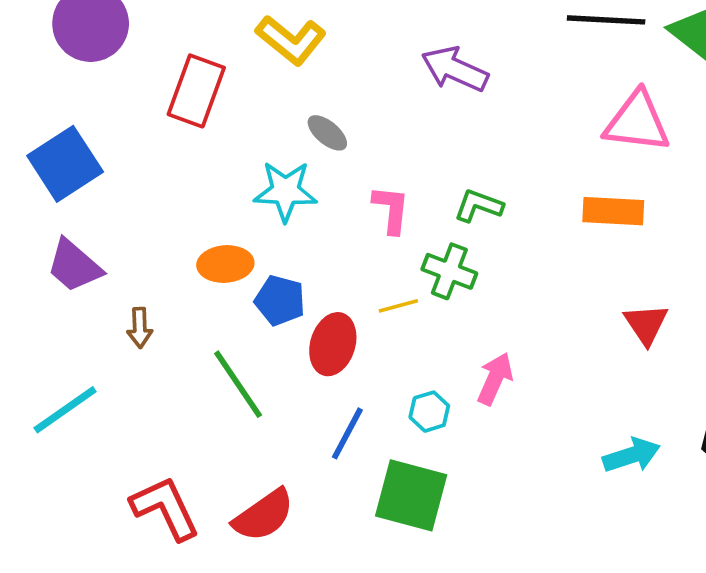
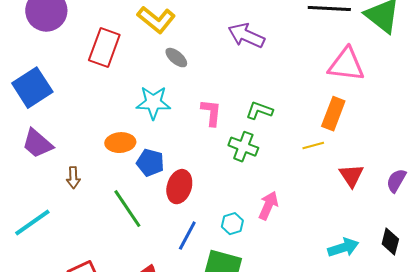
gray ellipse: (327, 133) -> (176, 58), moved
orange rectangle: (613, 211) -> (333, 114), turned -72
yellow line: (398, 306) -> (313, 146), moved

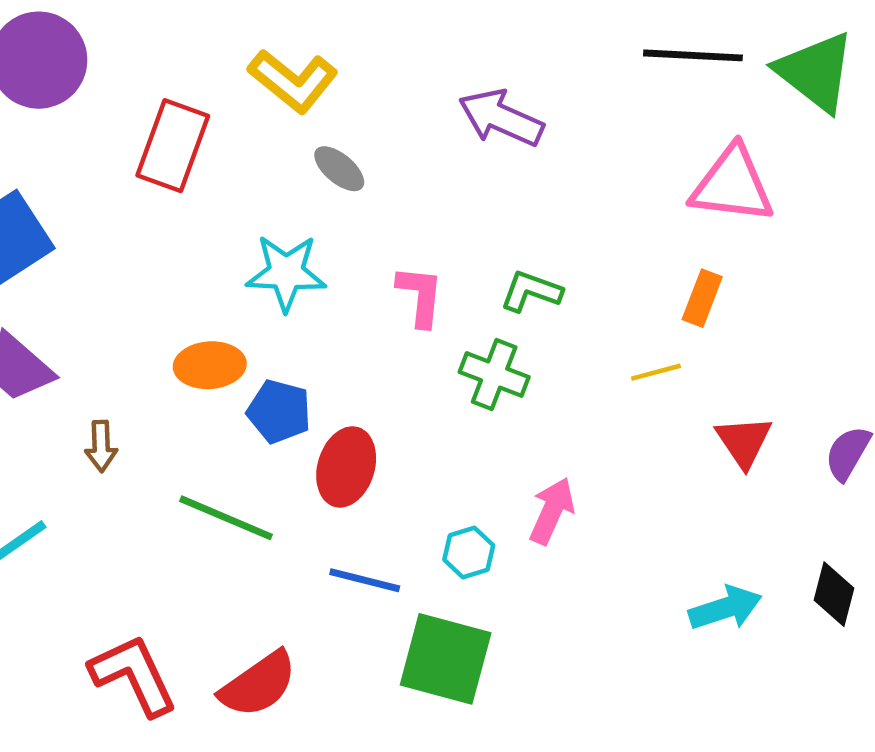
orange rectangle: (333, 114) -> (702, 298), size x0.7
green line: (127, 209) -> (226, 518), turned -33
blue line: (187, 236) -> (365, 580), turned 76

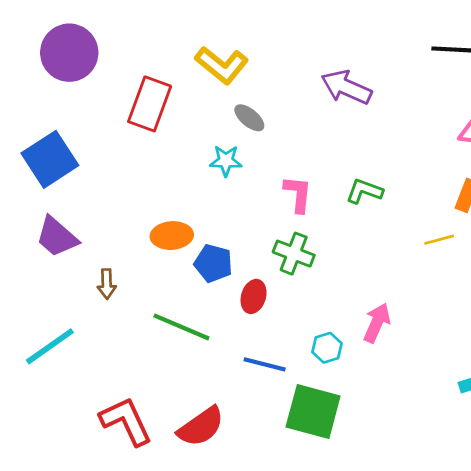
cyan star: (286, 273) -> (226, 161), moved, size x0.7
green cross: (494, 374) -> (294, 254), moved
red ellipse: (346, 467) -> (254, 296), size x0.7

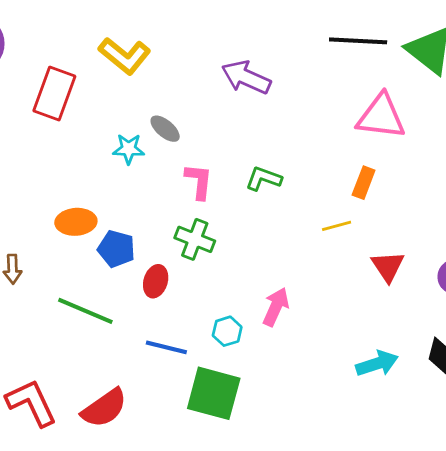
gray ellipse: (249, 118) -> (165, 129), moved

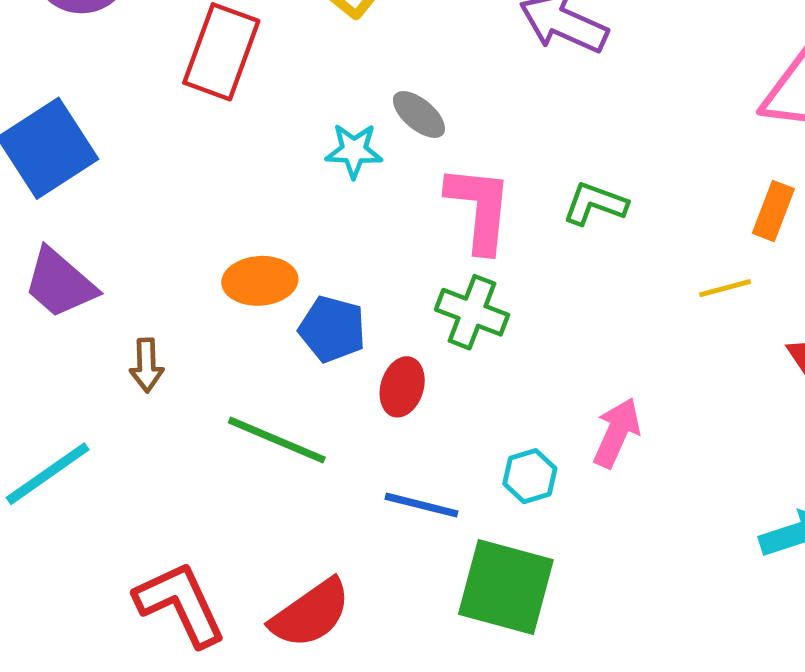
pink L-shape: (199, 181) -> (479, 209), size x1.4

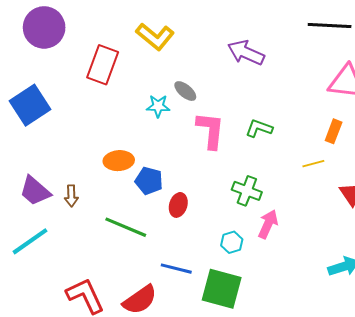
purple trapezoid: (60, 283) -> (35, 191), moved
green cross: (472, 312) -> (247, 191), moved
blue line: (421, 505) -> (176, 269), moved

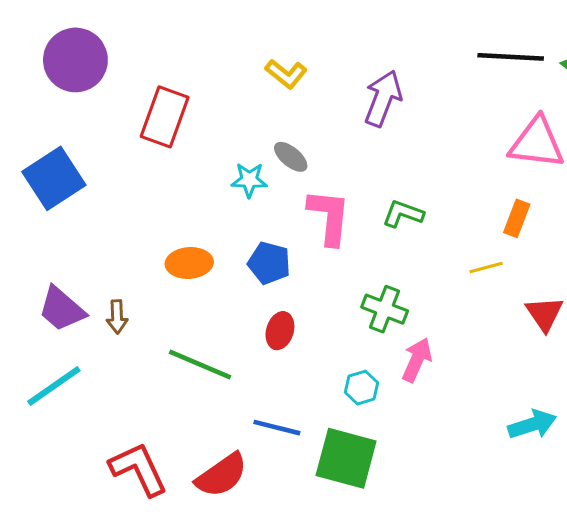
yellow L-shape: (155, 37) -> (286, 74), moved, size x0.7
purple arrow: (246, 53) -> (383, 98), turned 87
blue pentagon: (149, 181) -> (269, 263), moved

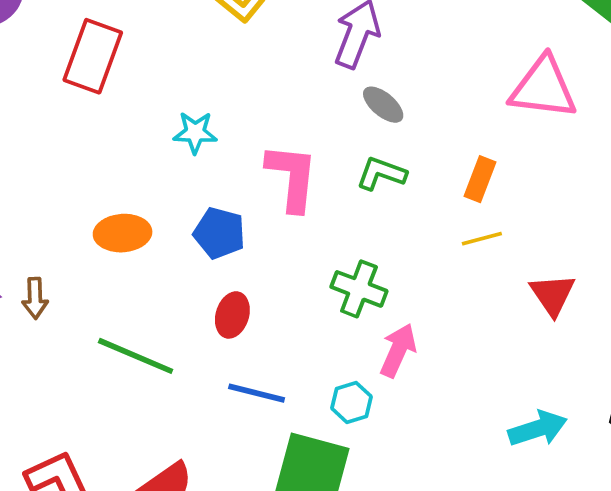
gray ellipse: (291, 157) -> (383, 105), moved
orange rectangle: (517, 218) -> (480, 179), moved
cyan hexagon: (361, 388) -> (352, 402), moved
blue line: (277, 428) -> (257, 393), moved

